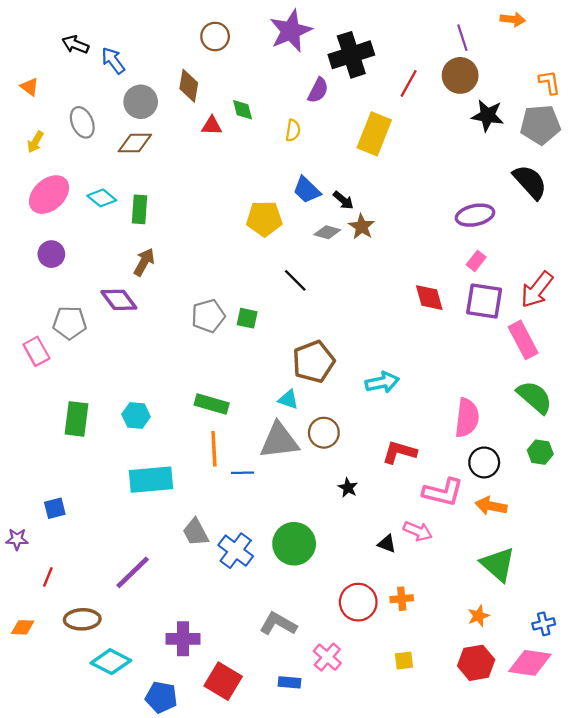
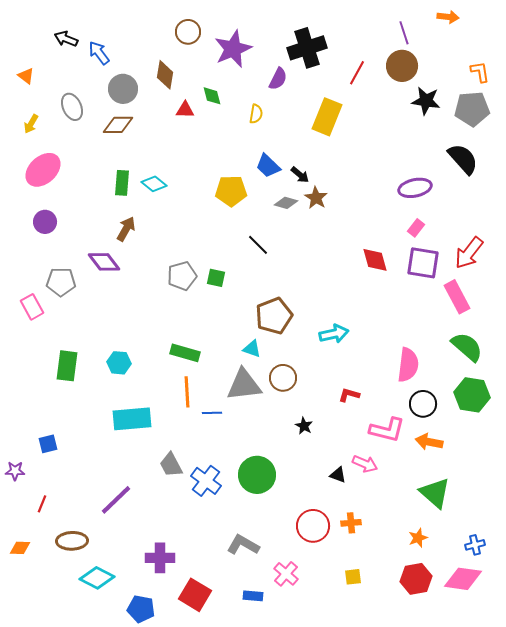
purple star: (291, 31) -> (233, 49), moved
cyan diamond: (102, 198) -> (154, 184), moved
red L-shape: (399, 452) -> (349, 395), size x0.7
green hexagon: (540, 452) -> (472, 395), size x1.6

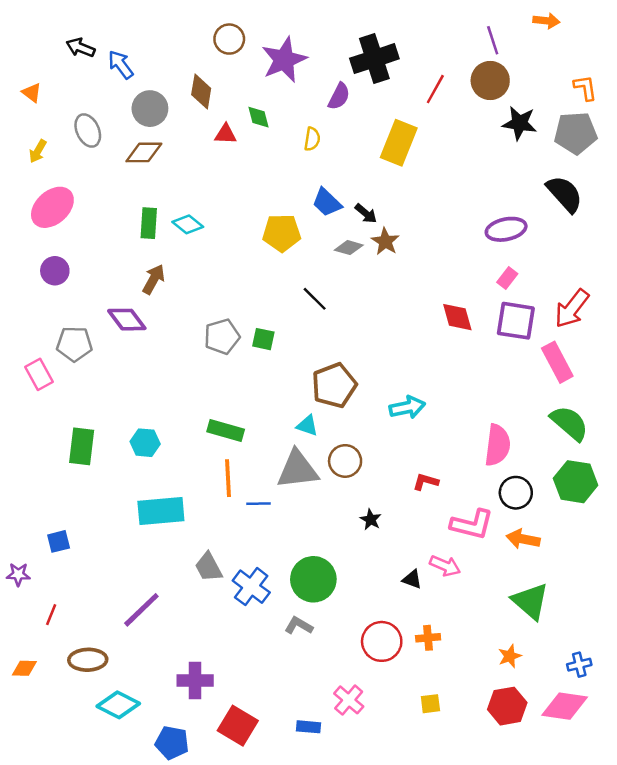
gray L-shape: (243, 545) -> (299, 626), moved, size x0.7

